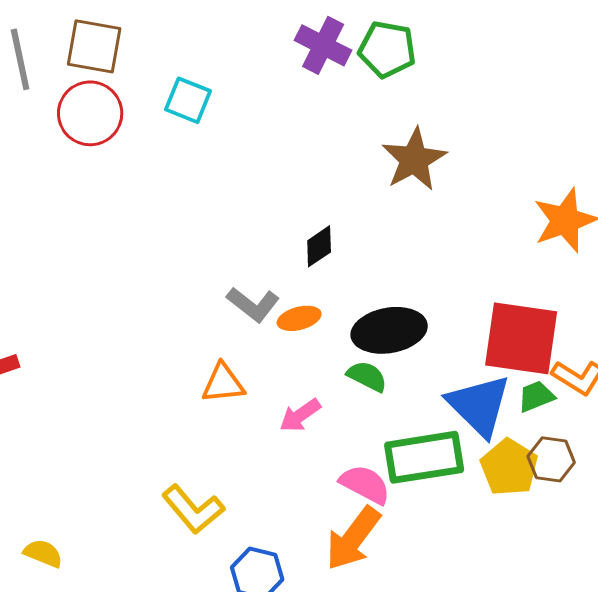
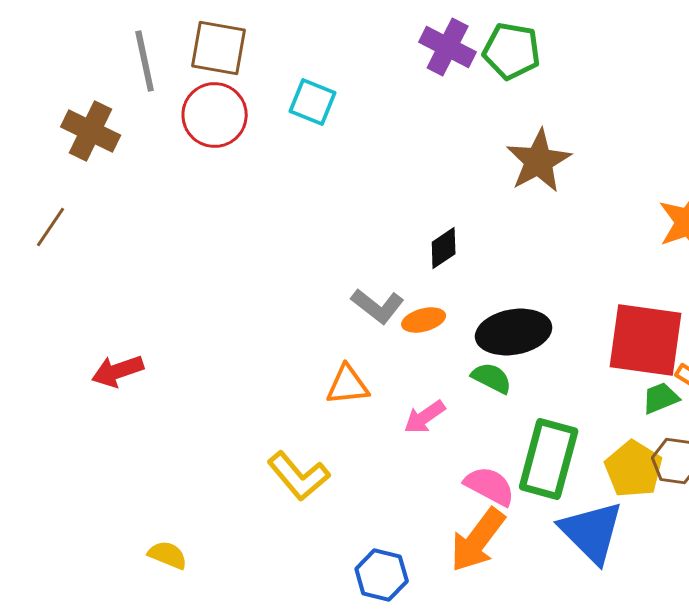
blue triangle: (479, 405) -> (592, 532), moved
green rectangle: (424, 457) -> (549, 459), turned -66
yellow L-shape: (193, 509) -> (299, 476), moved

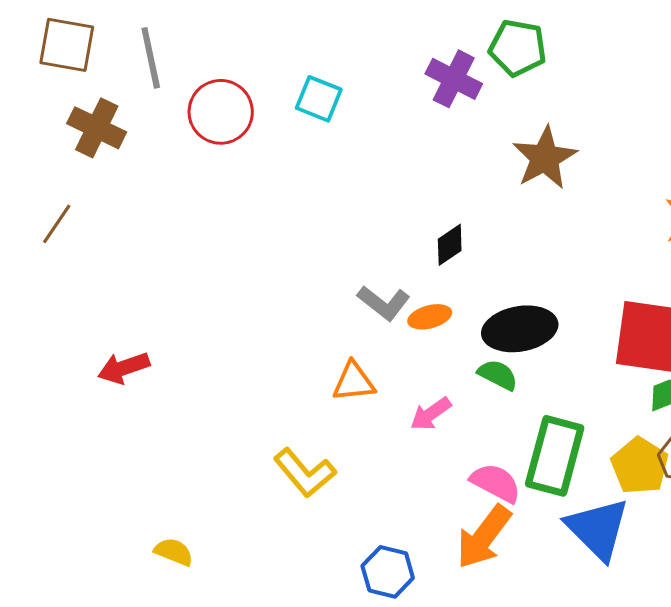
purple cross: (448, 47) -> (454, 79), moved
brown square: (219, 48) -> (67, 45), moved

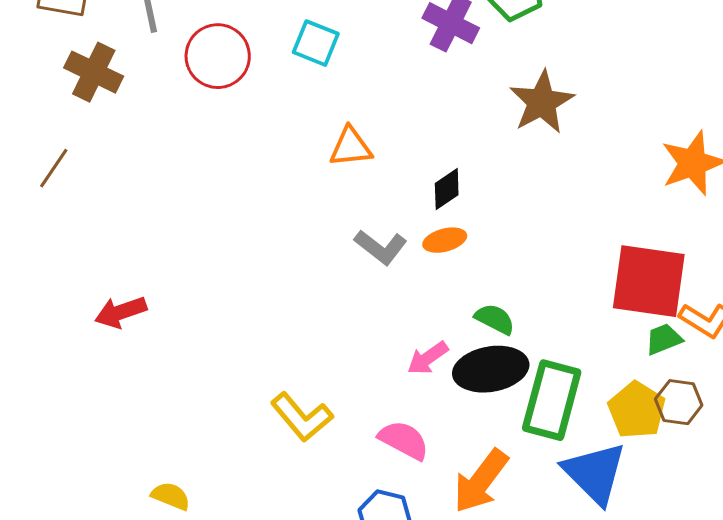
orange ellipse: (430, 317) -> (445, 240), moved
black ellipse: (520, 329) -> (491, 369), moved
orange triangle: (354, 382) -> (351, 147), moved
pink semicircle: (496, 483) -> (404, 440), moved

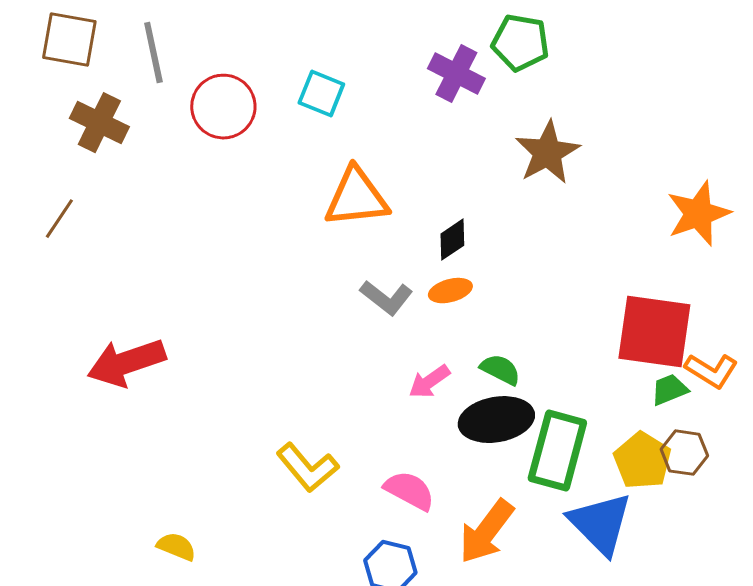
orange triangle: (351, 147) -> (356, 198), size x1.5
red arrow: (121, 312) -> (126, 363), size x1.5
pink arrow: (428, 358) -> (429, 382), moved

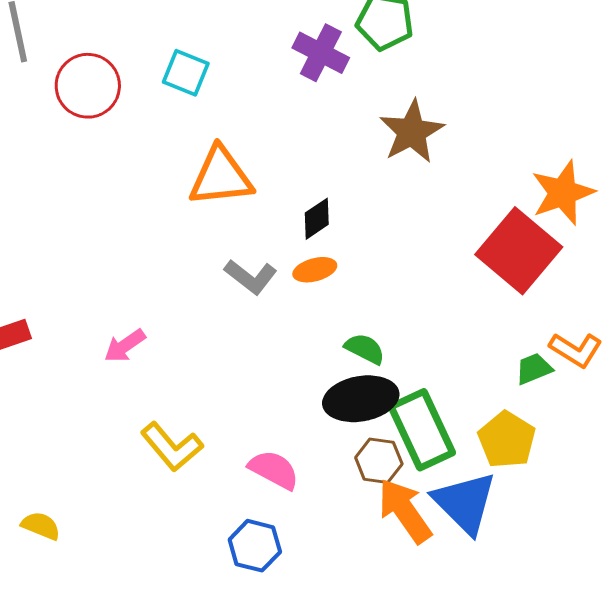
red square: (654, 332) -> (519, 251), moved, turned 32
pink arrow: (429, 382) -> (125, 346), moved
green rectangle: (557, 451) -> (422, 430), turned -40
brown hexagon: (684, 453) -> (379, 461), moved
orange arrow: (486, 532) -> (405, 511), moved, turned 108

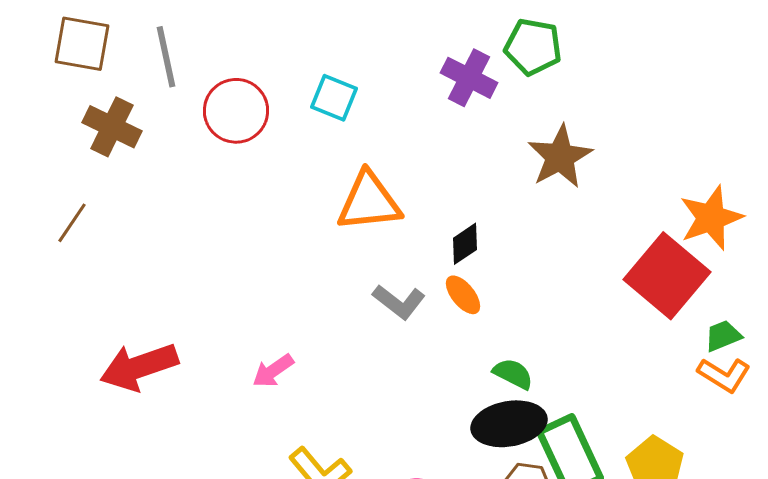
orange ellipse: (315, 270) -> (463, 295), turned 66
green trapezoid: (534, 369) -> (723, 336), moved

